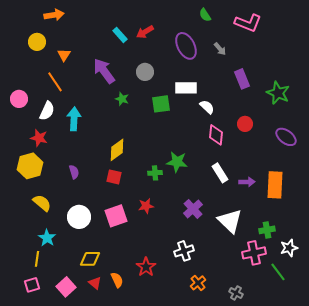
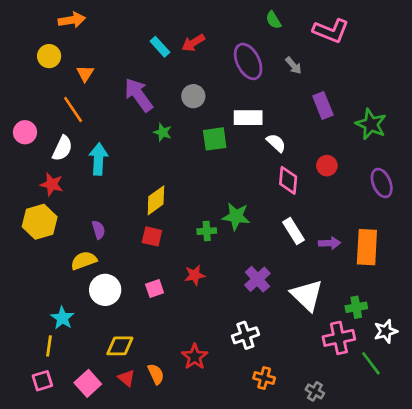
purple ellipse: (286, 137) -> (382, 183), turned 30
yellow semicircle: (42, 203) -> (84, 260), moved, turned -60
pink square: (116, 216) -> (155, 289), size x0.6
orange cross: (198, 283) -> (264, 378), turned -35

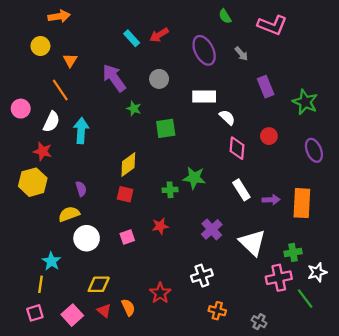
green square: (215, 139) -> (166, 128), moved

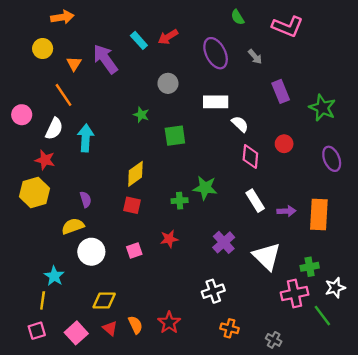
purple arrow: (114, 78) -> (105, 59), moved
red star: (160, 293) -> (169, 323), moved

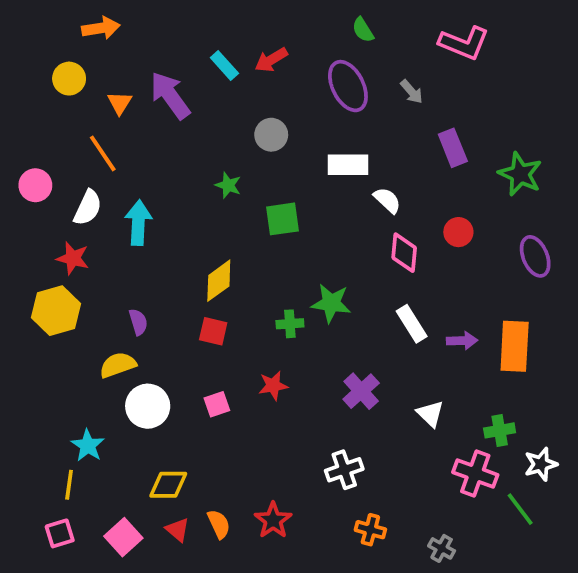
green semicircle: (238, 17) -> (363, 30), moved
white triangle: (267, 256) -> (430, 414), size x0.6
pink cross: (295, 293) -> (475, 474), turned 32

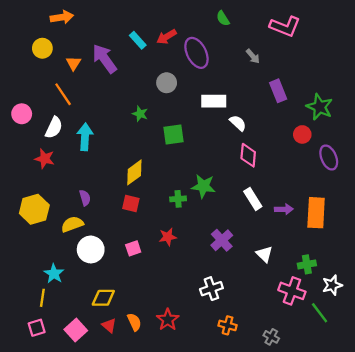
purple ellipse: (348, 86) -> (196, 53), moved
red circle: (458, 232) -> (302, 134), moved
yellow hexagon: (56, 311) -> (34, 209), moved

